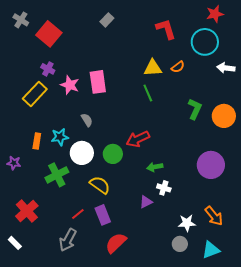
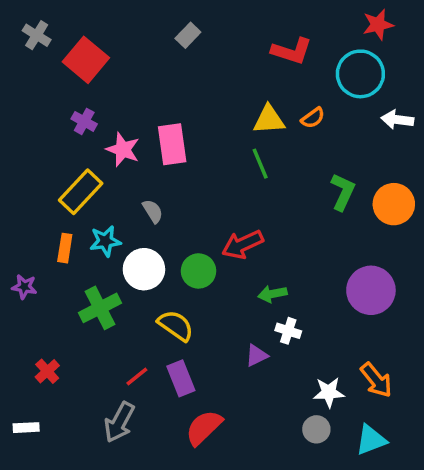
red L-shape: (166, 29) -> (292, 51), turned 125
yellow rectangle: (35, 94) -> (81, 192), moved
red cross: (27, 211) -> (47, 371), size x0.6
white rectangle: (15, 243) -> (26, 428), turned -48

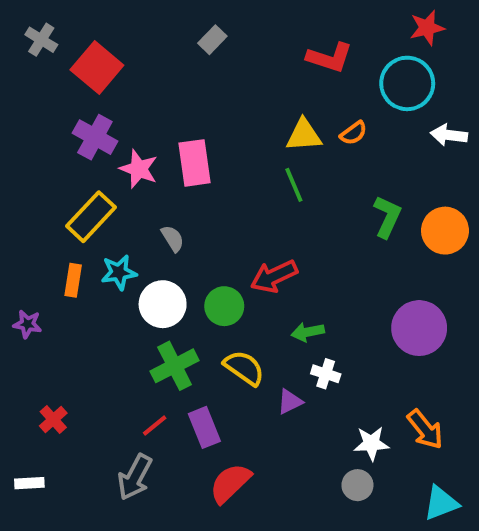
purple cross: (84, 121) -> (95, 137), size x1.5
green cross: (100, 308) -> (175, 366), moved
yellow semicircle: (176, 326) -> (244, 368), moved
cyan triangle: (371, 440) -> (441, 503), moved

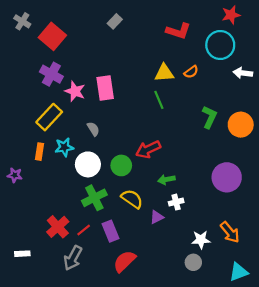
white cross: (326, 374) -> (176, 202), turned -32
red cross: (53, 420) -> (58, 227), moved, size x1.5
white rectangle: (29, 483) -> (22, 254), moved

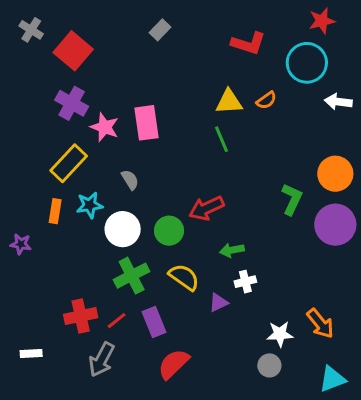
green L-shape: (209, 117) -> (292, 199), moved
purple circle: (227, 177) -> (335, 225), moved
red cross: (58, 227) -> (81, 316), turned 30

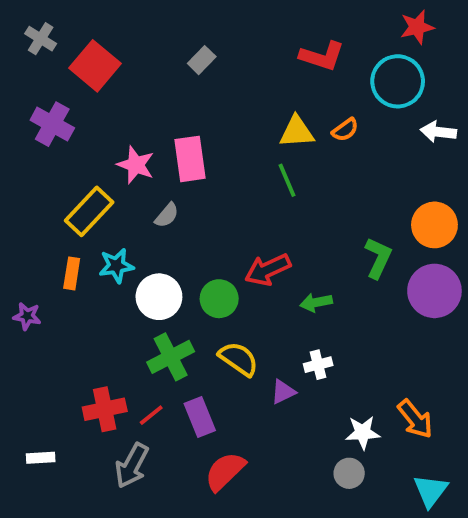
gray rectangle: (160, 30) -> (202, 60), moved
purple cross: (72, 103) -> (52, 124), moved
gray semicircle: (130, 180) -> (167, 215), moved, turned 72
green arrow: (232, 250) -> (316, 303), moved
cyan triangle: (332, 379) -> (431, 491), turned -32

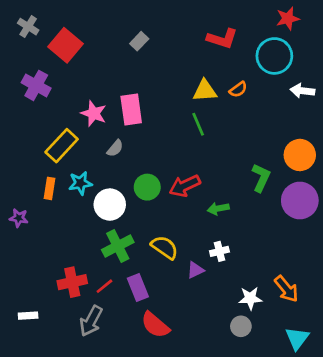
green circle: (219, 299) -> (147, 187), moved
red semicircle: (225, 471) -> (155, 325), turned -96

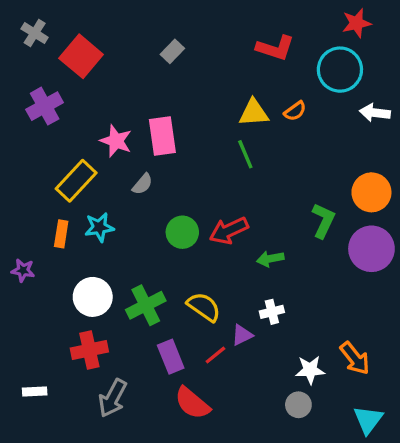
purple cross: (36, 85) -> (45, 106), turned 32
white circle: (110, 205) -> (93, 297), moved
red line: (104, 286) -> (215, 355), moved

